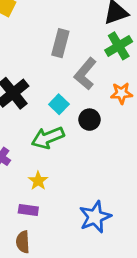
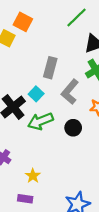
cyan square: (59, 104) -> (36, 94), moved
green arrow: (48, 138) -> (40, 121), moved

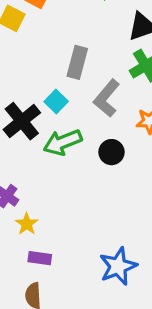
yellow star: (33, 176) -> (27, 224), moved

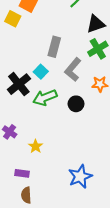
yellow star: (27, 224) -> (36, 146), moved
purple rectangle: (40, 258) -> (22, 173), moved

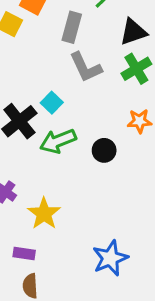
gray rectangle: (54, 47) -> (72, 27), moved
gray L-shape: (73, 70) -> (86, 67), moved, turned -65
yellow star: (36, 146) -> (44, 214), size x1.5

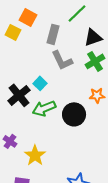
black circle: (104, 150) -> (74, 114), size x1.5

